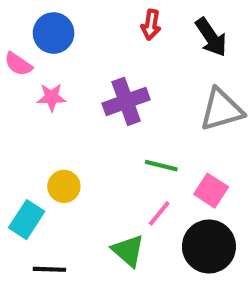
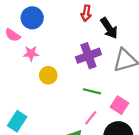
black arrow: (211, 37) -> (109, 28), moved
purple cross: (126, 101) -> (88, 56), moved
yellow circle: (64, 186) -> (48, 75), moved

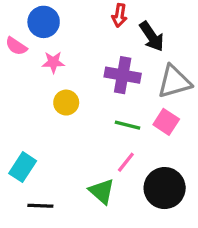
pink star: (31, 53) -> (53, 62), moved
purple cross: (88, 56) -> (123, 75), turned 30
pink square: (119, 105) -> (166, 122), moved

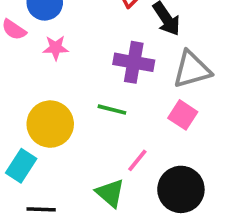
yellow circle: (66, 103) -> (50, 124), moved, size x1.6
green line: (127, 125) -> (112, 110), moved

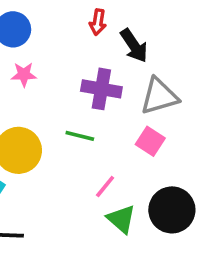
black circle: (181, 189) -> (172, 210), moved
green triangle: (110, 193) -> (121, 219), moved

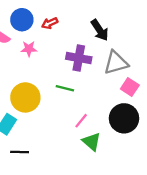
red arrow: (98, 22) -> (50, 23), moved, turned 56
pink square: (150, 141) -> (130, 87), moved
black circle: (172, 210) -> (124, 118), moved

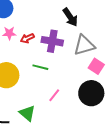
red arrow: (50, 23) -> (27, 38), moved
green triangle: (92, 142) -> (27, 113), moved

